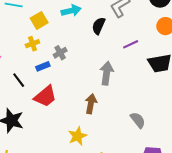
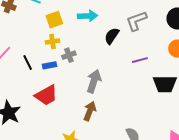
yellow cross: (32, 44) -> (52, 42), moved
gray arrow: (107, 73) -> (94, 81), moved
black line: (19, 80) -> (28, 63), moved

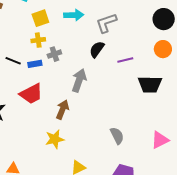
gray L-shape: (136, 21) -> (106, 23), moved
black semicircle: (112, 36) -> (97, 49), moved
black line: (28, 63) -> (13, 61), turned -42
brown arrow: (90, 111) -> (62, 110), moved

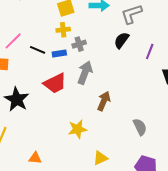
purple line: (125, 60) -> (150, 51), turned -56
gray arrow: (79, 80) -> (85, 73), moved
brown arrow: (62, 110) -> (104, 101), moved

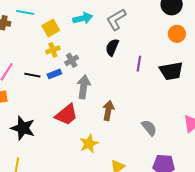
purple line: (150, 51) -> (139, 64), moved
red trapezoid: (55, 83) -> (66, 115), moved

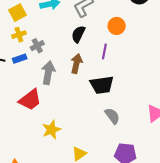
orange circle: (177, 34) -> (117, 26), moved
black trapezoid: (171, 71) -> (102, 85), moved
brown arrow: (108, 111) -> (76, 64), moved

